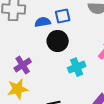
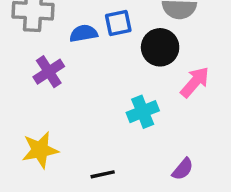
black circle: (58, 41) -> (160, 47), moved
purple cross: (23, 65) -> (49, 72), moved

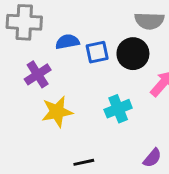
blue square: (118, 23) -> (97, 52), moved
yellow star: (40, 150) -> (57, 112), moved

